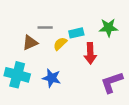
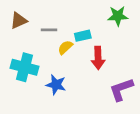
green star: (109, 28) -> (118, 16), moved
brown triangle: (30, 43) -> (19, 21), moved
cyan cross: (17, 75) -> (24, 67), moved

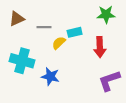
red arrow: (98, 58) -> (100, 47), moved

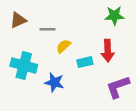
cyan rectangle: (75, 32) -> (85, 62), moved

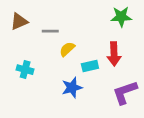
cyan cross: (24, 65) -> (25, 70), size x0.6
blue star: (54, 82) -> (72, 88), moved, turned -30

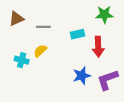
yellow semicircle: (67, 49) -> (40, 51), moved
cyan rectangle: (90, 66) -> (77, 34), moved
blue star: (72, 88) -> (82, 76), moved

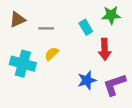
cyan rectangle: (77, 34) -> (86, 27), moved, turned 72
yellow semicircle: (40, 51) -> (52, 54), moved
cyan cross: (22, 60) -> (23, 64), size x1.6

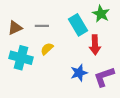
green star: (111, 15) -> (101, 14), turned 30
brown triangle: (17, 20) -> (15, 28), moved
cyan rectangle: (86, 27) -> (78, 25), size x1.5

